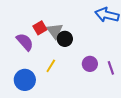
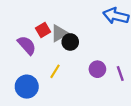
gray triangle: (55, 31) -> (59, 33), turned 36

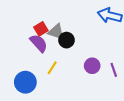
gray triangle: (59, 33) -> (56, 32), turned 48
purple semicircle: (27, 45) -> (39, 43), moved

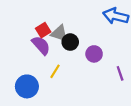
purple circle: (92, 66) -> (94, 54), moved

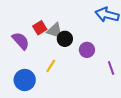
purple semicircle: (41, 45) -> (21, 41), moved

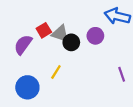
purple semicircle: (21, 41) -> (23, 45), turned -102
purple circle: (87, 50) -> (95, 36), moved

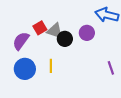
yellow line: (56, 72) -> (51, 66), turned -32
blue circle: (27, 87) -> (25, 69), moved

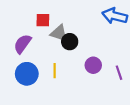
red square: (40, 28) -> (43, 20), moved, turned 32
purple circle: (87, 33) -> (93, 65), moved

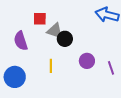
purple semicircle: (22, 44) -> (21, 41), turned -54
blue circle: (27, 74) -> (15, 77), moved

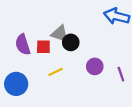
red square: (40, 19) -> (43, 47), moved
yellow line: (51, 66) -> (55, 72), turned 64

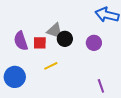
purple circle: (95, 66) -> (94, 43), moved
purple line: (121, 74) -> (101, 86), moved

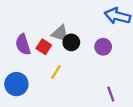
red square: (40, 43) -> (44, 47), turned 32
yellow line: (51, 66) -> (56, 72), turned -32

